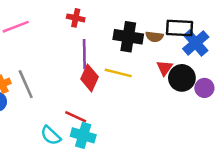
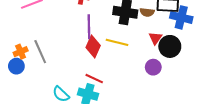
blue cross: (196, 43) -> (181, 17), turned -35
purple circle: (204, 88) -> (153, 67), moved
red line: (76, 117) -> (94, 79), moved

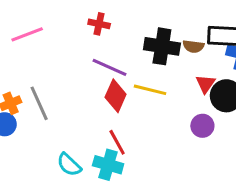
purple line: (89, 27) -> (110, 67), turned -65
red line: (94, 79) -> (117, 142), turned 36

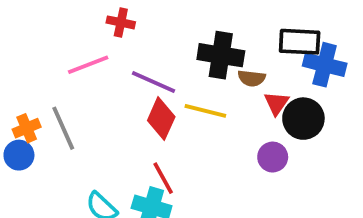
red cross: (99, 24) -> (121, 22), moved
pink line: (27, 34) -> (88, 65), moved
brown semicircle: (193, 46) -> (252, 78), moved

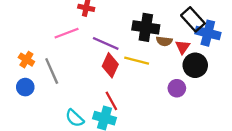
black rectangle: (300, 42) -> (193, 19), turned 45
red triangle: (277, 103) -> (183, 47), moved
orange cross: (27, 128) -> (26, 60), moved, turned -35

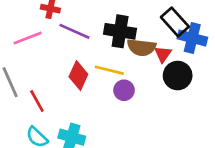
brown semicircle: (164, 41) -> (141, 47), size x1.5
purple line: (106, 43) -> (74, 31), moved
purple circle: (177, 88) -> (124, 90), moved
red line: (111, 101) -> (37, 101), moved

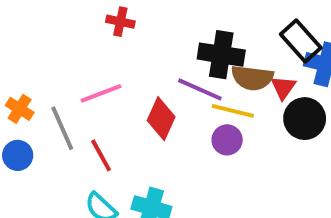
purple line: (74, 31) -> (200, 89), moved
pink line: (28, 38) -> (101, 93), moved
yellow line: (109, 70) -> (233, 111), moved

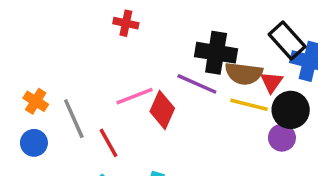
pink line: (101, 93) -> (135, 96), moved
yellow line: (233, 111) -> (249, 105), moved
purple circle: (227, 140) -> (282, 138), moved

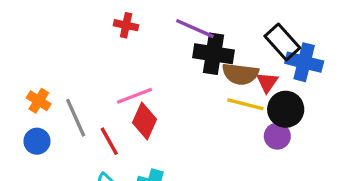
purple line: (197, 84) -> (195, 29), moved
red diamond: (162, 110) -> (145, 121), moved

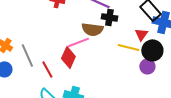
black cross: (213, 54) -> (109, 17), size x0.7
brown semicircle: (240, 74) -> (92, 29), moved
pink line: (134, 96) -> (78, 42), moved

